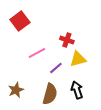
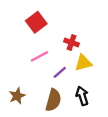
red square: (20, 21) -> (36, 22), moved

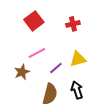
red cross: (72, 42) -> (73, 24), moved, turned -32
brown star: (17, 96) -> (22, 72), moved

